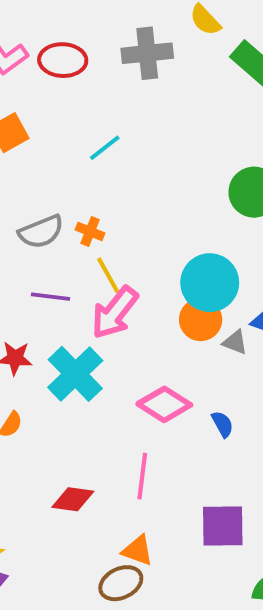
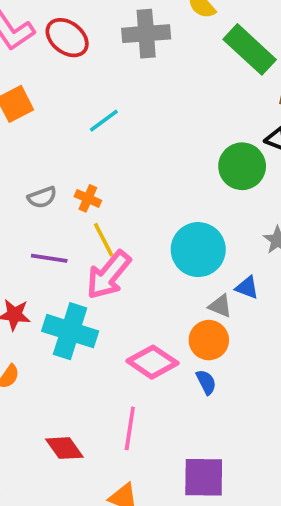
red ellipse: (63, 60) -> (67, 38), turned 33
gray semicircle: (41, 232) -> (42, 197), size x0.7
orange circle: (201, 320) -> (209, 340), moved
cyan cross: (75, 374) -> (70, 331), turned -30
red diamond: (73, 499) -> (64, 448), turned 45

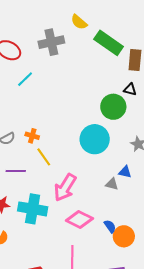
cyan line: (104, 121) -> (25, 79), moved
cyan circle: (198, 250) -> (95, 139), moved
pink arrow: (109, 275) -> (65, 187), moved
orange circle: (209, 340) -> (124, 236), moved

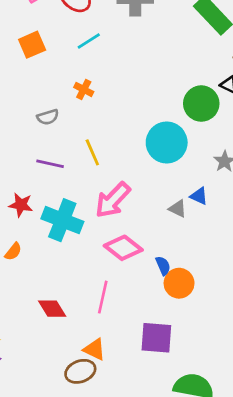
orange cross: (32, 136) -> (84, 89), moved

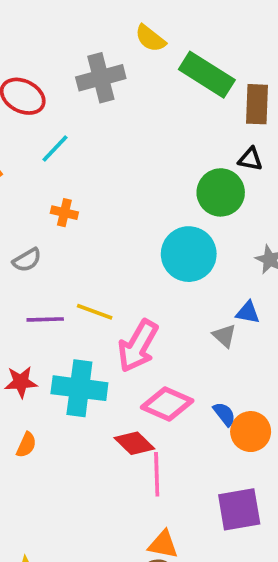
yellow line: (92, 152) -> (95, 312), moved, turned -32
gray triangle: (178, 209) -> (224, 336), turned 30
red diamond: (52, 309) -> (134, 443), moved

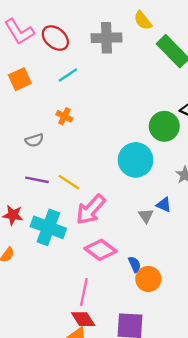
red diamond: (134, 443) -> (83, 319), moved

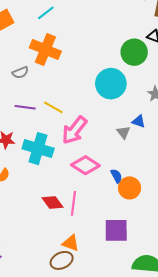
orange cross: (64, 116) -> (45, 49), size x2.0
red diamond: (83, 319) -> (53, 203), moved

